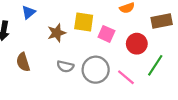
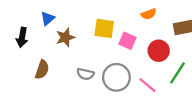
brown star: (57, 33) -> (65, 37), moved
brown semicircle: (23, 62) -> (42, 70), turned -144

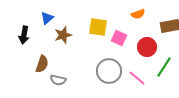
gray semicircle: (85, 74) -> (58, 80), moved

